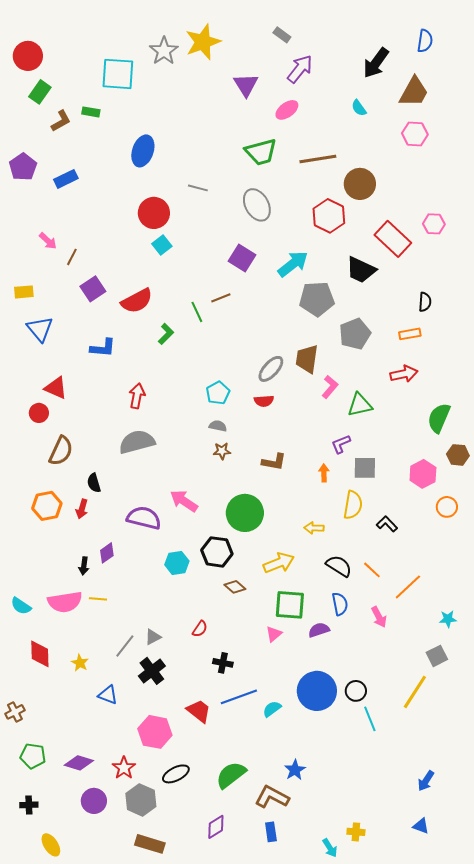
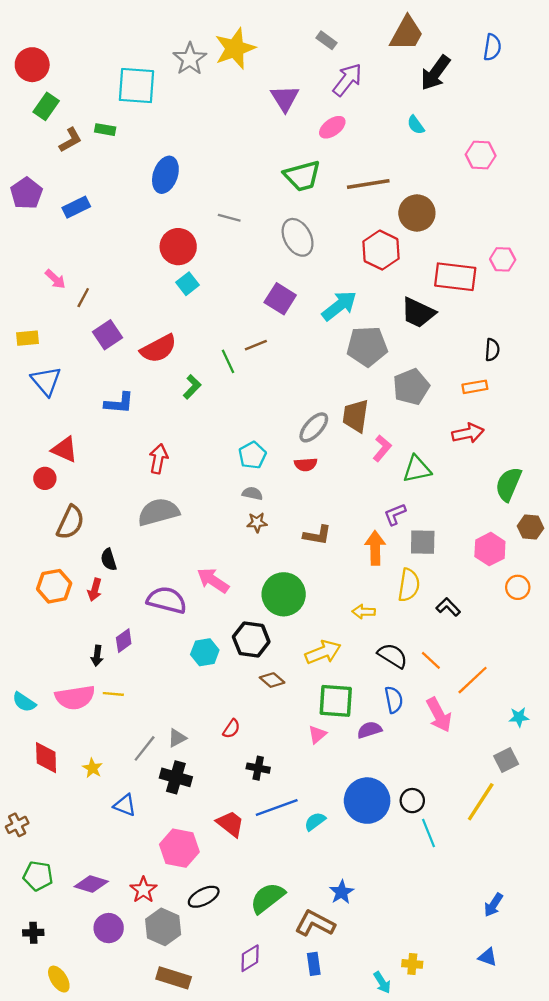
brown trapezoid: (414, 92) -> (406, 33), moved
red rectangle: (393, 239) -> (455, 277), turned -36
orange arrow: (324, 473) -> (375, 548), size x1.6
pink arrow: (379, 617) -> (439, 715), size x1.4
black cross: (152, 671) -> (176, 777), turned -36

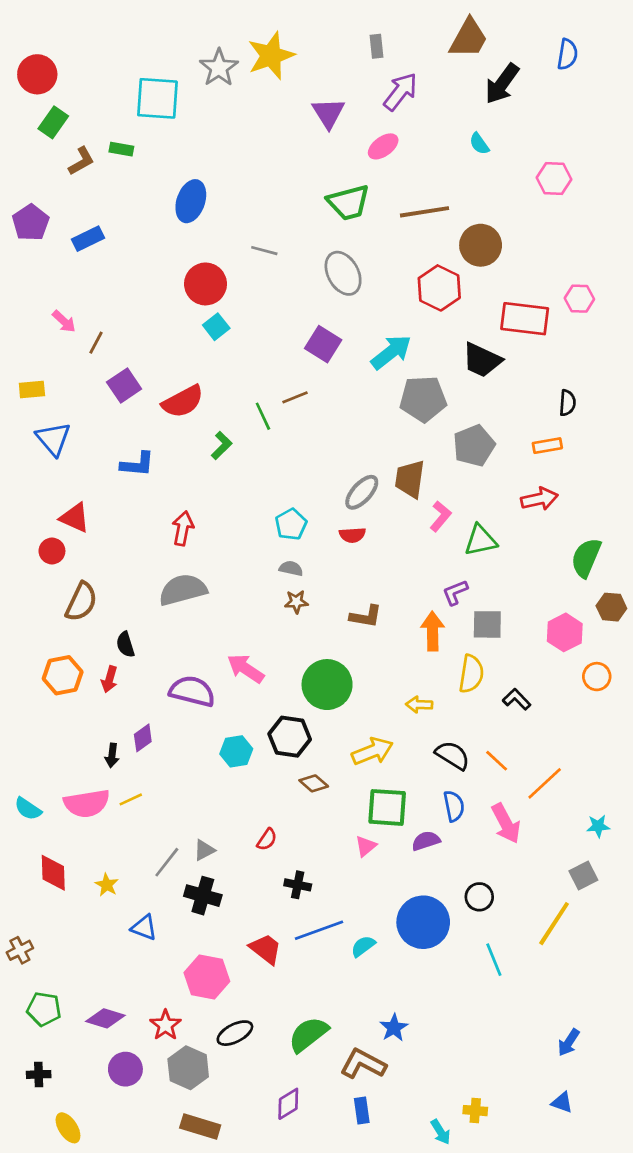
gray rectangle: (327, 40) -> (376, 46), turned 48
yellow line: (113, 694) -> (131, 799), turned -30
black circle: (412, 801) -> (479, 897), moved

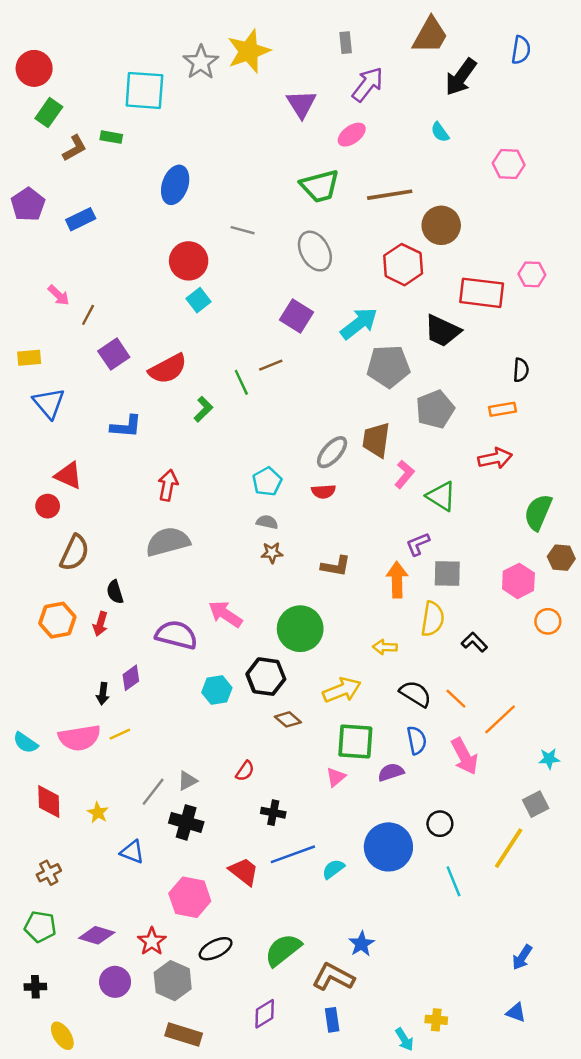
green triangle: (481, 540) -> (441, 496), turned 44
brown cross: (20, 950) -> (49, 873), moved

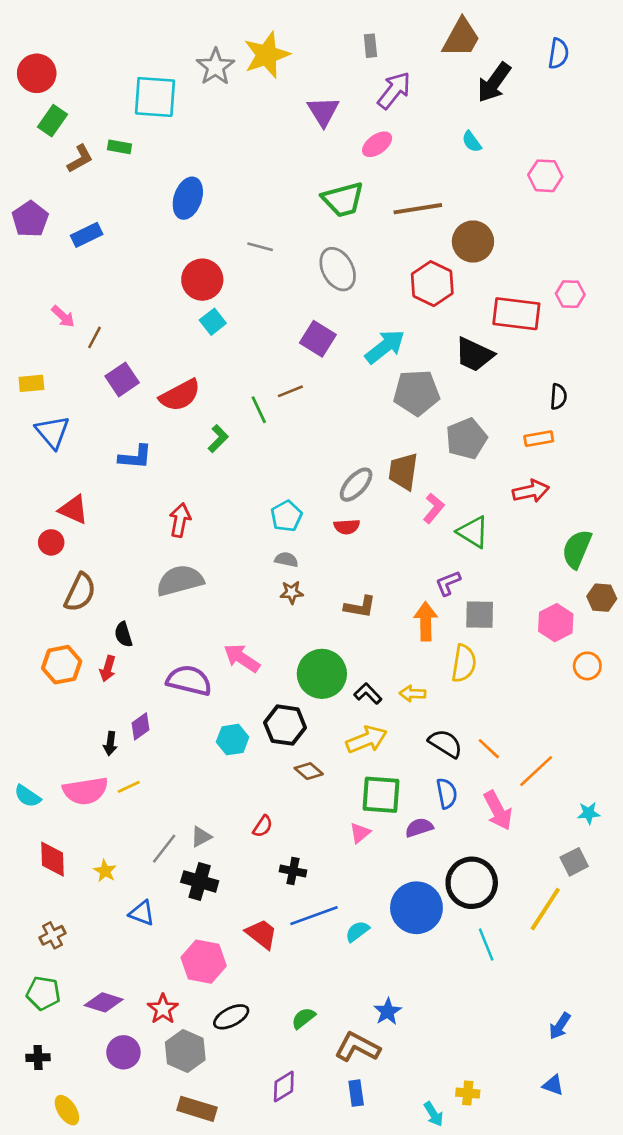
black L-shape: (474, 642) -> (368, 694), moved
black circle: (440, 824) -> (472, 883), size x1.8
green semicircle: (283, 950) -> (303, 1018), size x0.6

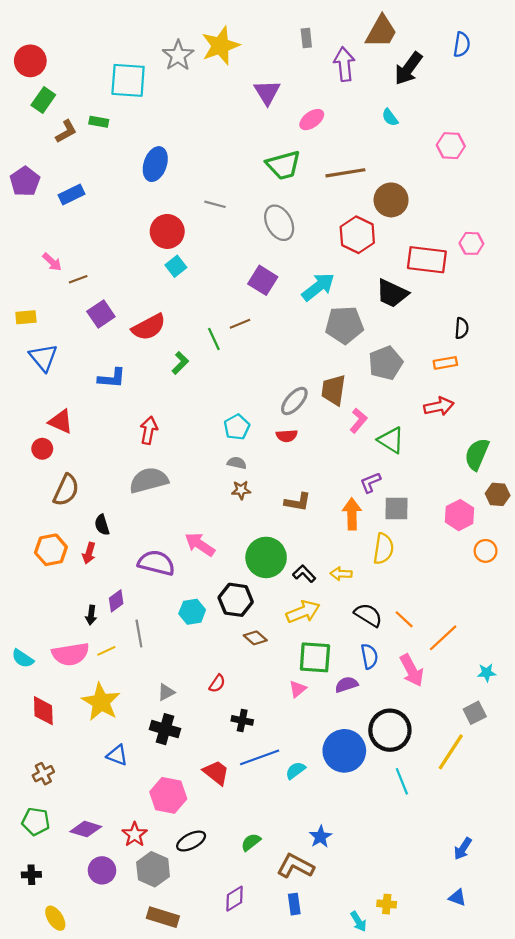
purple arrow: (394, 90) -> (344, 64), moved, turned -44
brown line: (95, 337) -> (78, 279), turned 42
gray line: (164, 849) -> (139, 633), moved, turned -48
yellow star: (105, 871) -> (101, 702), moved, size x2.0

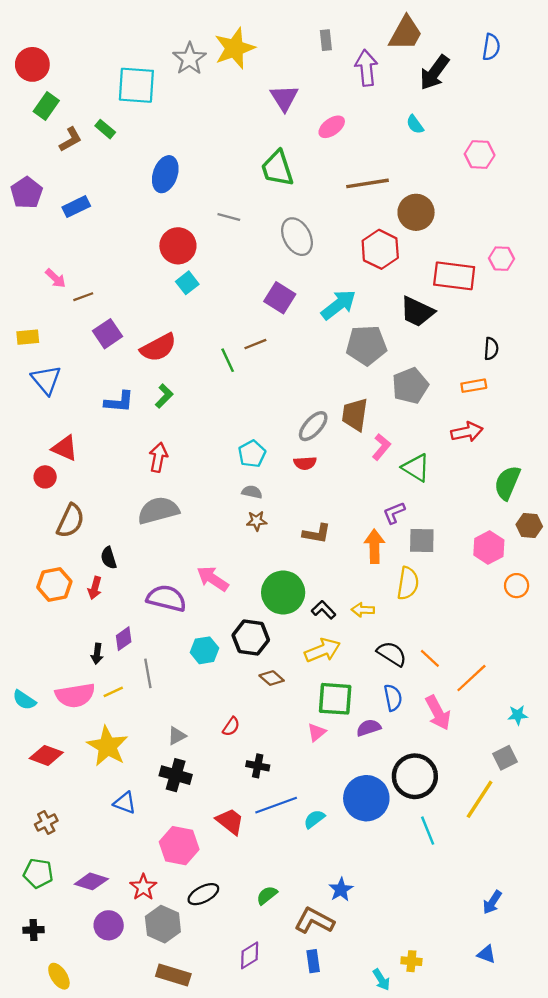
green rectangle: (99, 122) -> (105, 129), turned 30
green trapezoid: (283, 165) -> (277, 168), moved, turned 87
green L-shape: (180, 363) -> (164, 396), moved
red diamond: (43, 711) -> (46, 755), turned -68

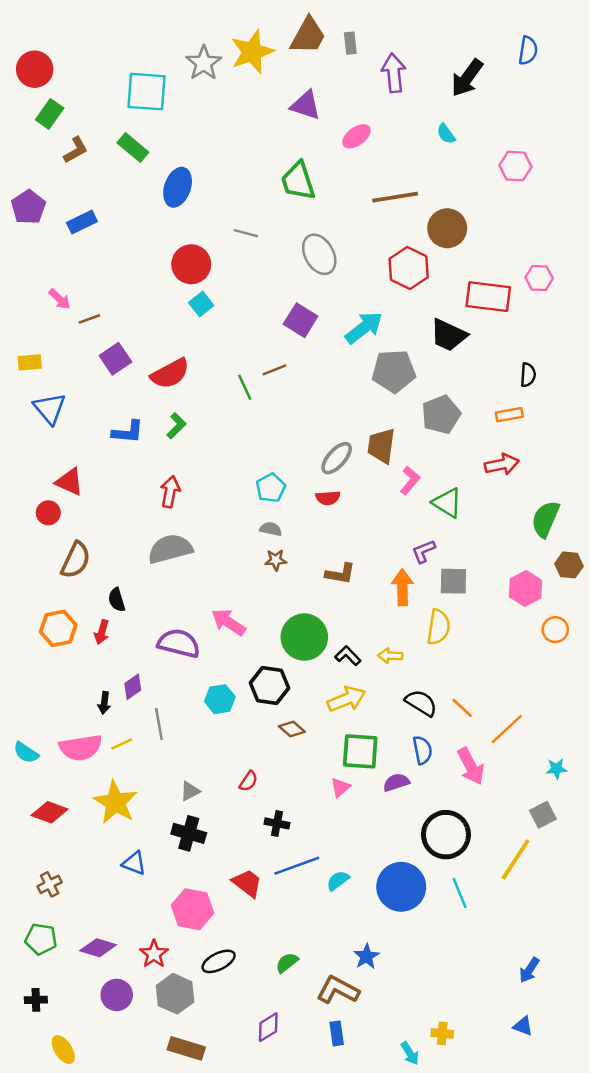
brown trapezoid: (406, 33) -> (308, 36), moved
purple triangle: (284, 98) -> (306, 105), turned -40
green rectangle: (105, 129) -> (133, 147), moved, size x1.4
blue circle: (366, 798) -> (401, 887), moved

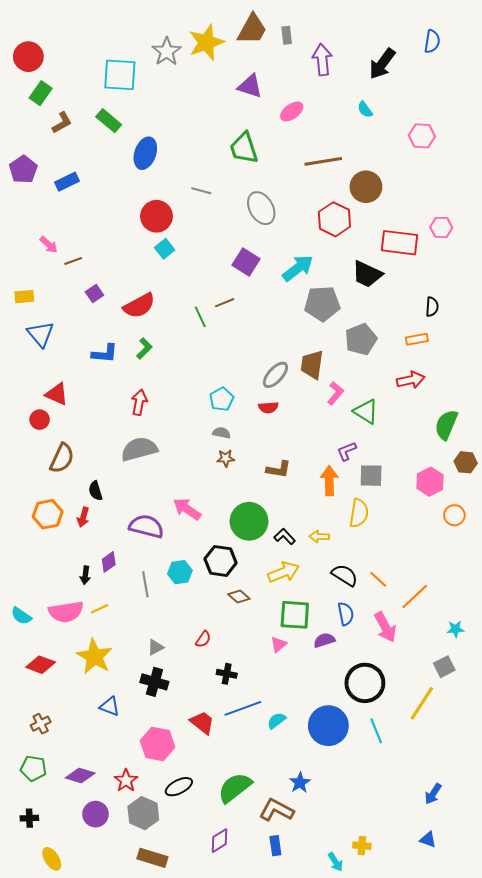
purple square: (115, 359) -> (94, 294), size x0.7
gray line: (159, 724) -> (145, 584), moved
green semicircle: (287, 963) -> (235, 788), size x1.8

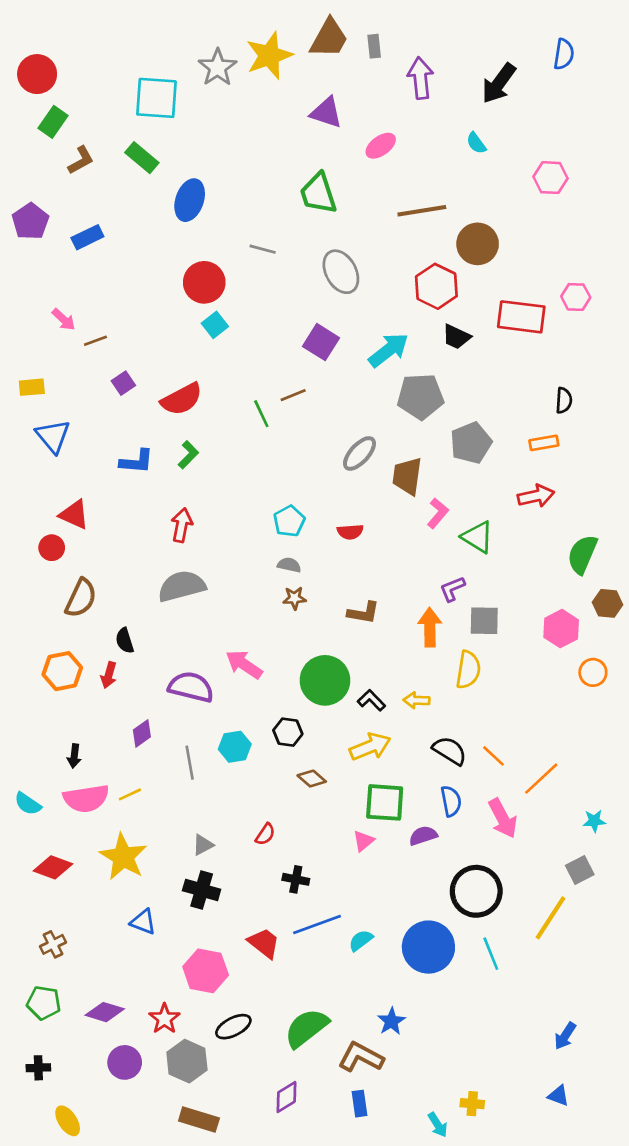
black trapezoid: (367, 274) -> (456, 337), moved, size x0.7
gray ellipse: (275, 375) -> (359, 453), moved
black hexagon: (221, 561) -> (288, 732), size x0.7
black arrow: (85, 575) -> (74, 756), moved

